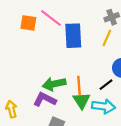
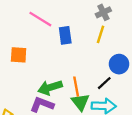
orange square: (28, 23) -> (19, 55), moved
blue rectangle: (73, 36) -> (65, 35), size x0.7

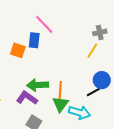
blue rectangle: (65, 35) -> (34, 40), moved
black line: (104, 83) -> (93, 92), moved

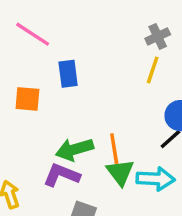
pink line: (44, 24) -> (33, 34), moved
blue rectangle: (34, 40) -> (68, 74), moved

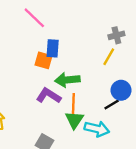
orange square: (27, 99) -> (43, 60), moved
green arrow: (74, 149) -> (67, 80), moved
purple L-shape: (62, 175) -> (49, 96), moved

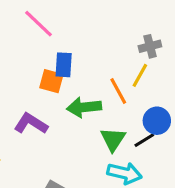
purple L-shape: (49, 96) -> (31, 124), moved
orange line: (73, 104) -> (118, 91), moved, turned -30
green triangle: (74, 120) -> (113, 139), moved

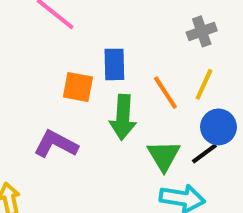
blue rectangle: (64, 65) -> (114, 64), moved
yellow line: (140, 75) -> (204, 84), moved
green arrow: (84, 107) -> (123, 117), turned -76

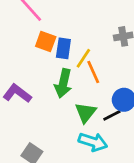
yellow line: (204, 84) -> (83, 58), moved
orange square: (78, 87) -> (46, 41), moved

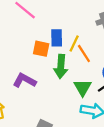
orange square: (46, 41) -> (41, 49), moved

